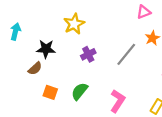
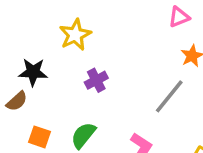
gray line: (126, 54) -> (169, 96), moved

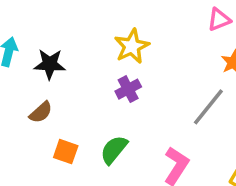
yellow star: (75, 35) -> (132, 46), moved
black star: (33, 72) -> (50, 64), moved

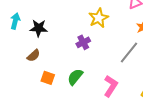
yellow star: (132, 46) -> (99, 18), moved

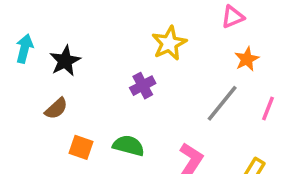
black star: (39, 28) -> (65, 61), turned -30
green semicircle: (75, 77) -> (129, 146), turned 66

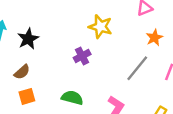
yellow star: (169, 43) -> (100, 27), turned -30
orange square: (81, 147) -> (27, 96), moved, turned -35

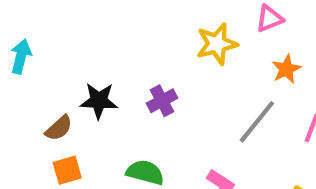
yellow star: (100, 27) -> (217, 44), moved, turned -30
black star: (28, 39) -> (99, 101), moved, turned 30

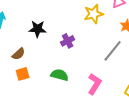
black star: (99, 101) -> (38, 29), moved

